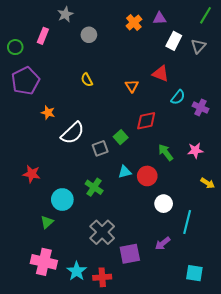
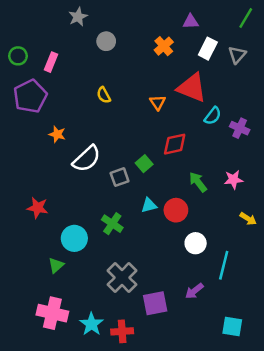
orange cross: (134, 23) -> (164, 46), moved
pink rectangle: (43, 36) -> (51, 62), moved
red triangle: (161, 74) -> (192, 88), size x1.5

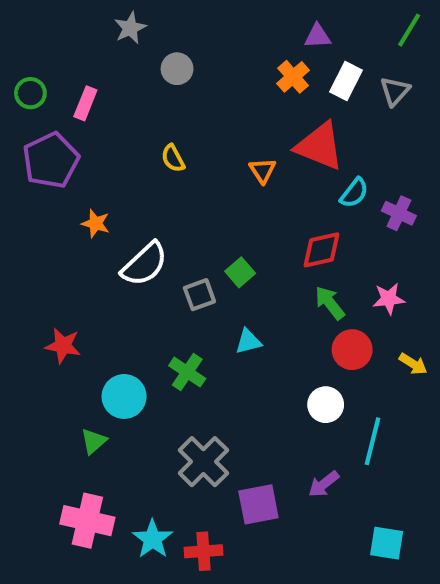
orange cross: (164, 46) -> (293, 77), moved
red diamond: (175, 144) -> (322, 250), moved
red circle: (176, 210) -> (352, 350), moved

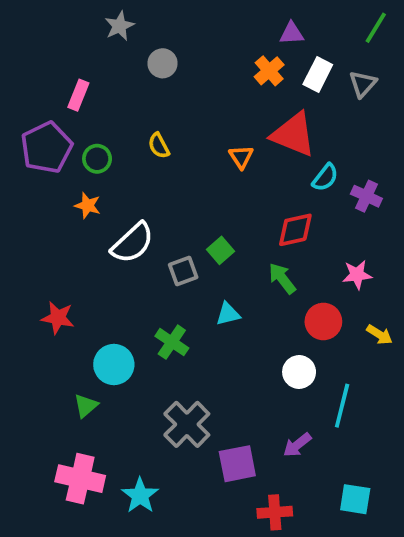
green circle: (30, 93) -> (97, 159), moved
green arrow: (330, 303) -> (282, 278), moved
red cross: (203, 551) -> (275, 512), moved

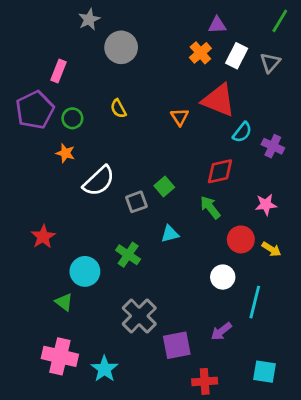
gray circle: (163, 63) -> (121, 47), size x1.5
red star: (58, 318) -> (43, 237), turned 30
yellow arrow: (380, 335) -> (271, 249), moved
green triangle: (86, 406) -> (64, 302), turned -42

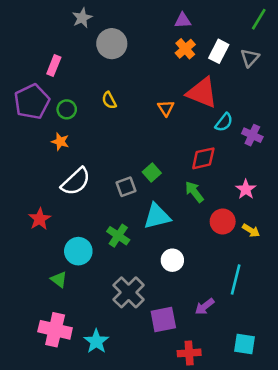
purple triangle: (217, 25) -> (183, 20), moved
white semicircle: (99, 181) -> (76, 182), moved
pink star: (266, 205) -> (246, 189), turned -30
cyan triangle: (170, 234) -> (157, 216), size x1.6
white circle: (223, 277) -> (172, 260), moved

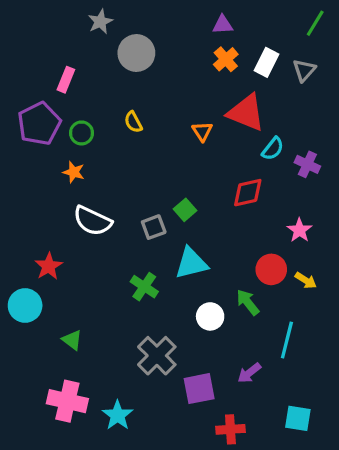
white semicircle: (76, 182) -> (92, 221), turned 68
green arrow: (194, 192) -> (248, 302), moved
cyan circle: (78, 251) -> (25, 305), moved

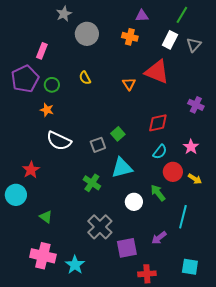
green line: (315, 23) -> (182, 15), moved
orange cross: (226, 59) -> (130, 37), moved, turned -35
cyan semicircle: (273, 149) -> (160, 152), moved

